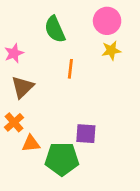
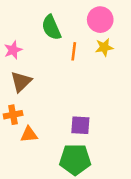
orange line: (70, 69) -> (74, 51), moved
orange cross: (14, 122) -> (13, 115), turned 30
green pentagon: (62, 159) -> (75, 160), moved

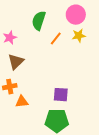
green semicircle: (51, 28) -> (39, 21), turned 42
orange line: (74, 51) -> (56, 39), turned 32

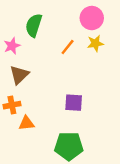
green semicircle: (39, 21) -> (34, 25), moved
purple square: (61, 95) -> (74, 103), moved

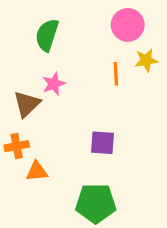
yellow star: (95, 43) -> (146, 60), moved
pink star: (12, 46) -> (54, 84), moved
orange line: (68, 47) -> (116, 74), moved, turned -42

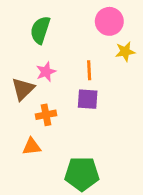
orange line: (116, 74) -> (89, 70), moved
purple square: (102, 143) -> (88, 99), moved
orange cross: (17, 146) -> (46, 115), moved

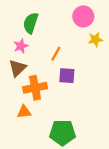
orange line: (89, 70) -> (56, 54), moved, turned 32
pink star: (46, 72) -> (21, 46), moved
orange cross: (46, 115) -> (35, 88), size x1.5

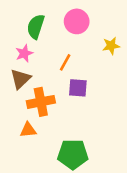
pink circle: (83, 16) -> (77, 21), moved

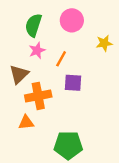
pink star: (24, 53) -> (37, 50), moved

